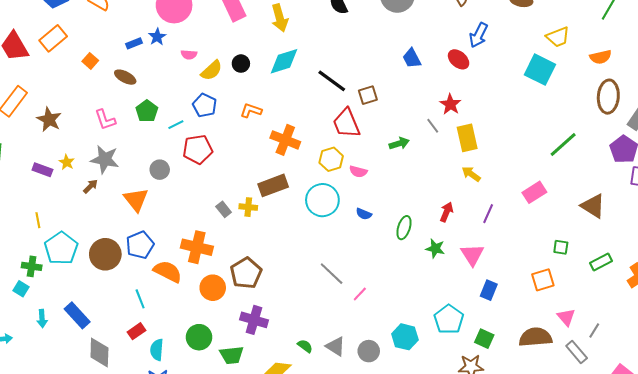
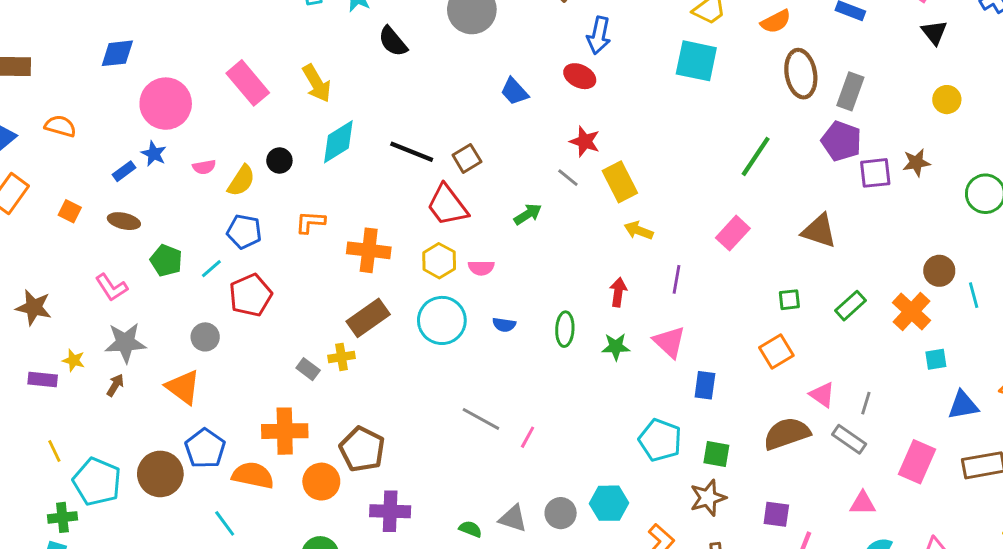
cyan hexagon: (405, 337) -> (609, 503), moved

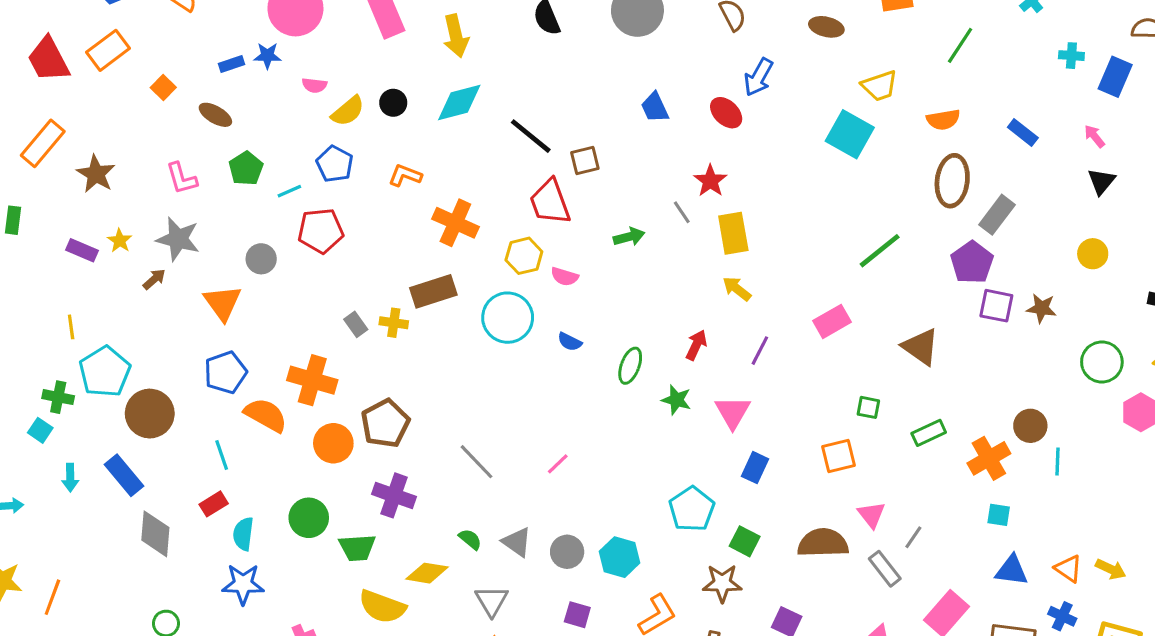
blue star: (154, 154) -> (267, 56), turned 30
gray line: (481, 419) -> (476, 462), moved
brown circle: (160, 474) -> (150, 414), moved

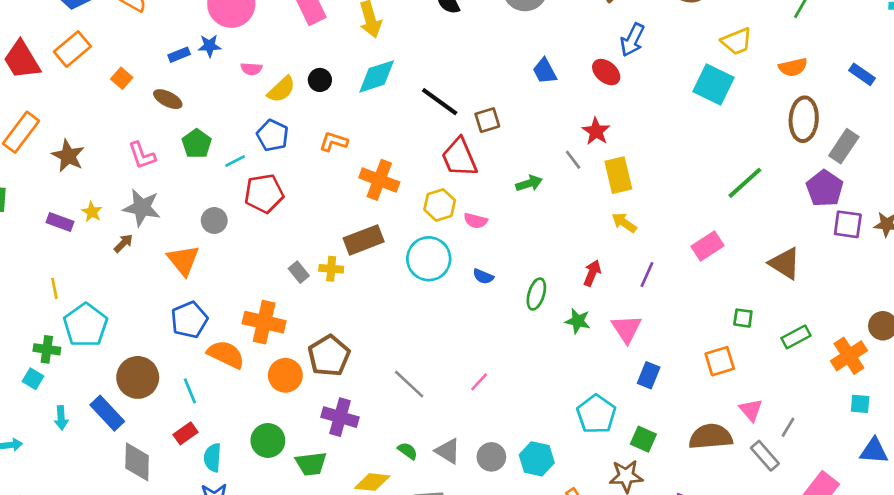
brown circle: (150, 414) -> (138, 377), moved

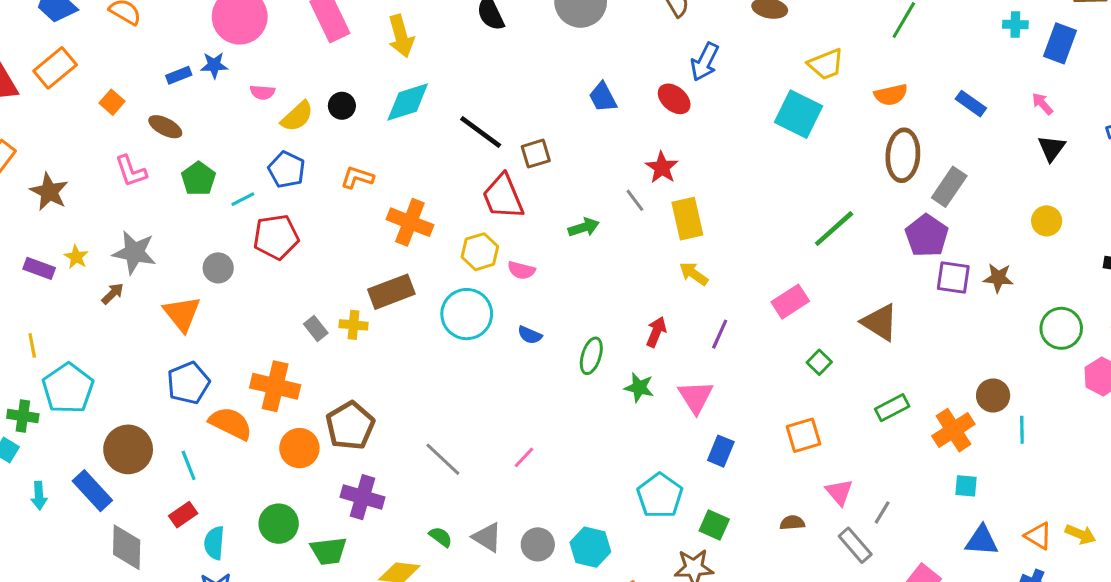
pink L-shape: (142, 155) -> (131, 171), moved
green square: (743, 318) -> (819, 362), moved, turned 36
brown semicircle: (711, 437) -> (792, 523), size x0.5

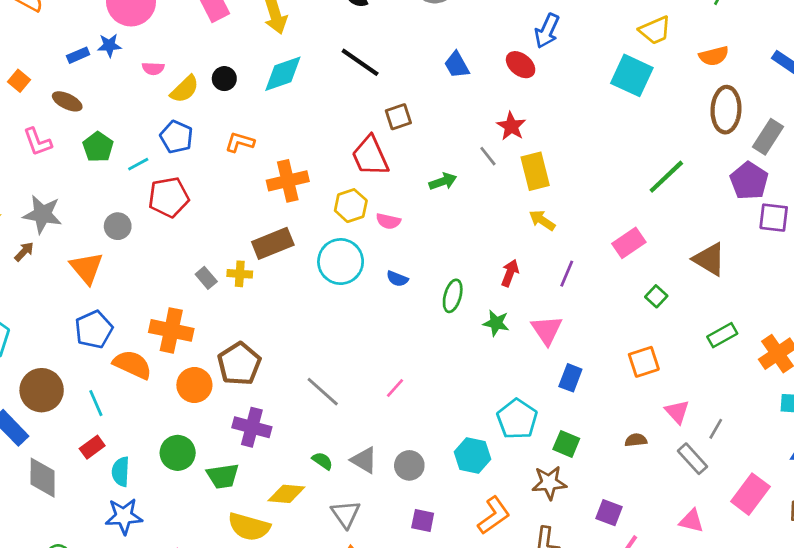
black line: (481, 132) -> (360, 62), moved
orange cross: (410, 222) -> (288, 181), turned -33
cyan hexagon: (590, 547) -> (472, 455), moved

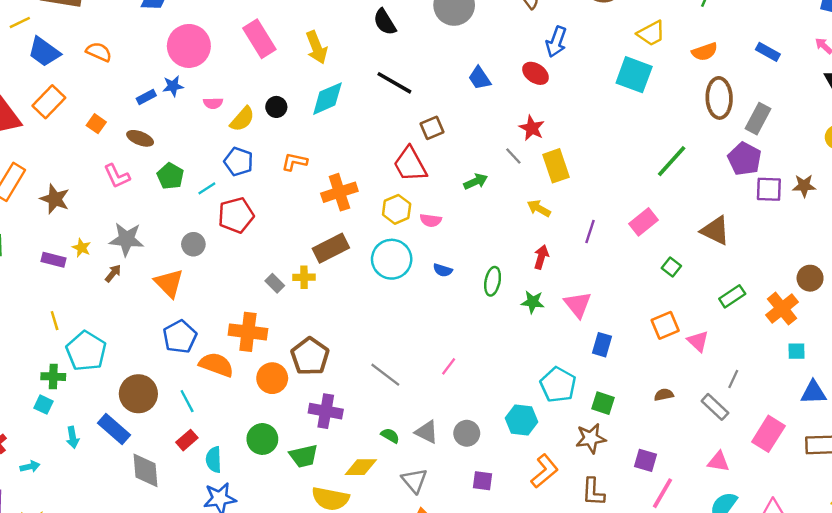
yellow arrow: (542, 220) -> (539, 208), moved
purple line: (567, 274) -> (590, 232), moved
pink triangle: (677, 412) -> (698, 341), moved

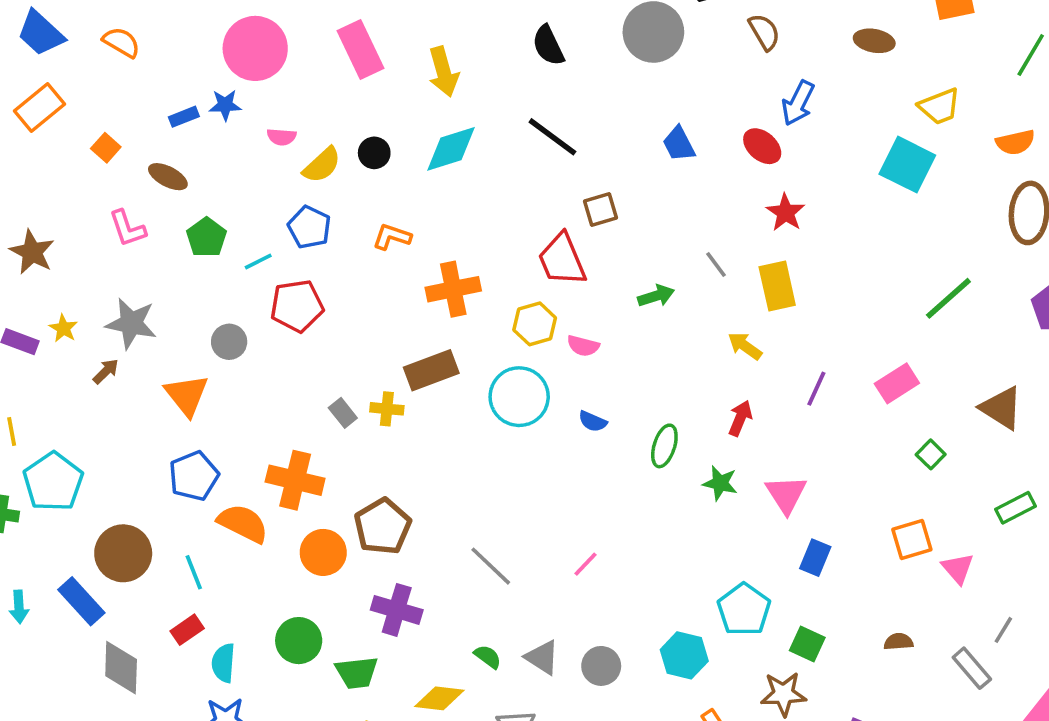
red star: (532, 128) -> (786, 212), moved

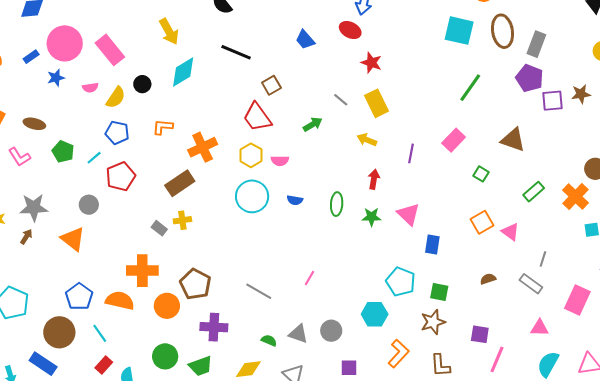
pink rectangle: (361, 50) -> (110, 50), moved
blue rectangle: (184, 117) -> (31, 57), moved
cyan square: (907, 165) -> (459, 31), moved
brown rectangle: (431, 370) -> (180, 183), moved
blue pentagon: (194, 476) -> (79, 297), moved

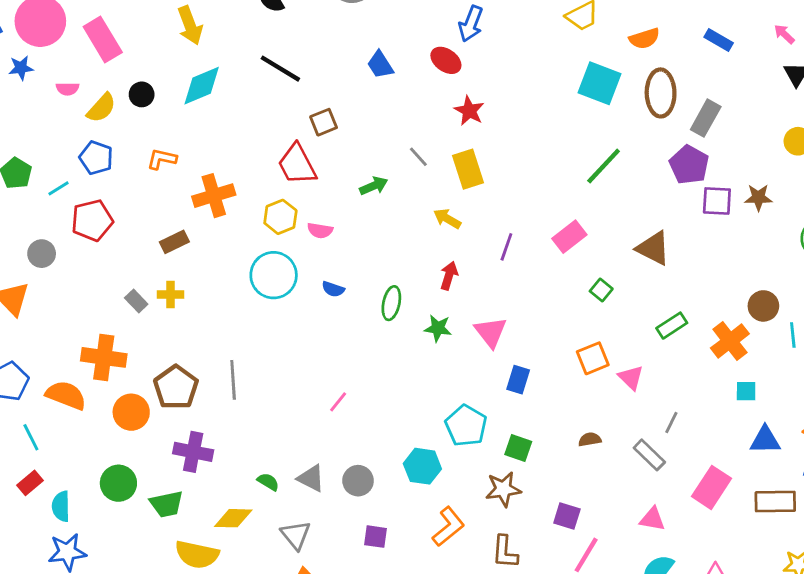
brown rectangle: (180, 183) -> (174, 242), size x0.7
gray line: (259, 291) -> (233, 380), moved, turned 48

